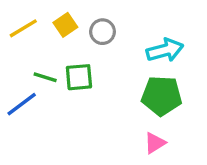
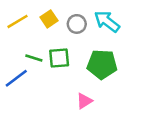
cyan arrow: (165, 50) -> (107, 21), moved, turned -128
green pentagon: (162, 96) -> (102, 64), moved
pink triangle: (155, 143) -> (84, 101), moved

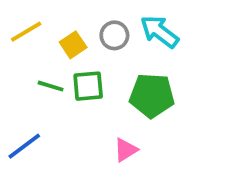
yellow square: (49, 19) -> (73, 45), moved
blue line: (16, 78) -> (24, 146), moved

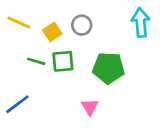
yellow line: (26, 32) -> (19, 22), turned 55
cyan arrow: (159, 32) -> (141, 22), moved, turned 48
pink triangle: (126, 150) -> (90, 107), turned -30

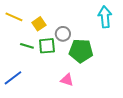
gray circle: (82, 25) -> (63, 34), moved
pink triangle: (90, 107) -> (67, 80), turned -40

